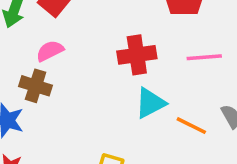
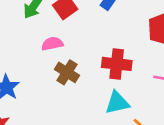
brown cross: (36, 86) -> (67, 72), moved

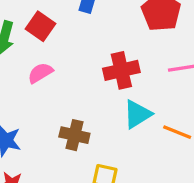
brown cross: (67, 72) -> (74, 135), moved

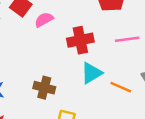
pink semicircle: (40, 73) -> (44, 20), moved

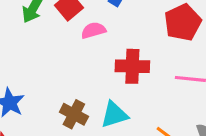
cyan triangle: (92, 73) -> (114, 115), moved

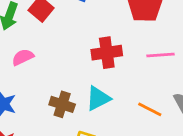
pink semicircle: (93, 30) -> (23, 57), moved

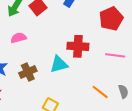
cyan triangle: (98, 98) -> (59, 64), moved
brown cross: (62, 104) -> (28, 72), moved, turned 36

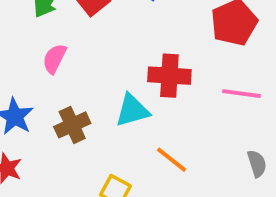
pink semicircle: (18, 38) -> (54, 59), turned -49
orange line: (100, 92) -> (172, 160), moved

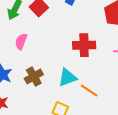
cyan triangle: (132, 110) -> (67, 77), moved

